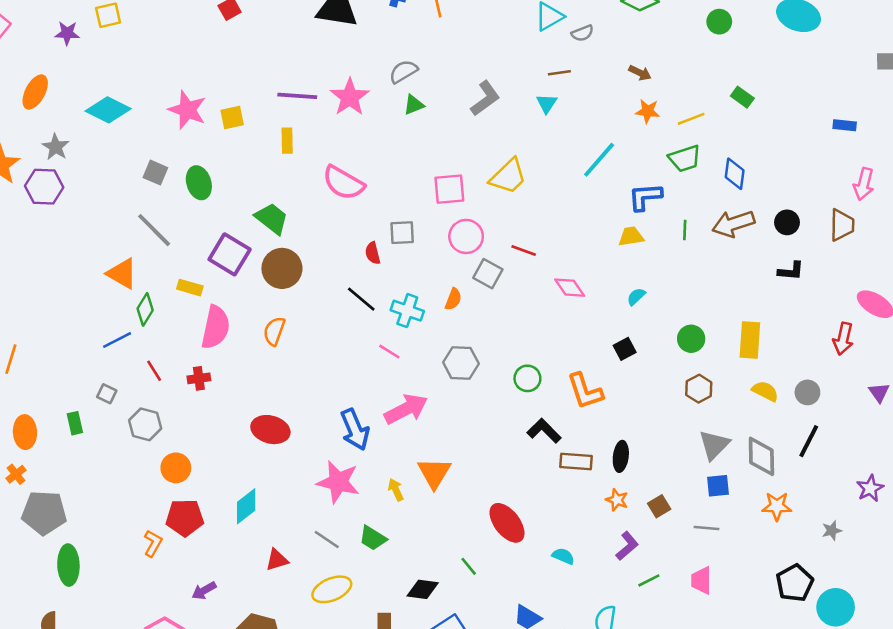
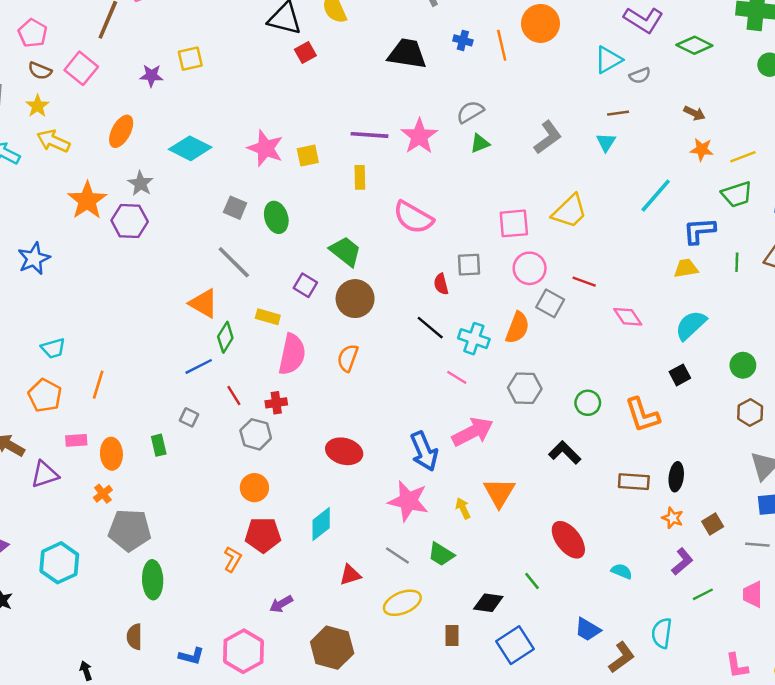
purple square: (230, 254) -> (305, 285), size x0.6
cyan semicircle: (636, 297) -> (691, 325), size x1.8
orange semicircle: (453, 299) -> (517, 328), size x1.5
gray hexagon: (145, 424) -> (256, 434), moved
black L-shape: (544, 431) -> (565, 453), moved

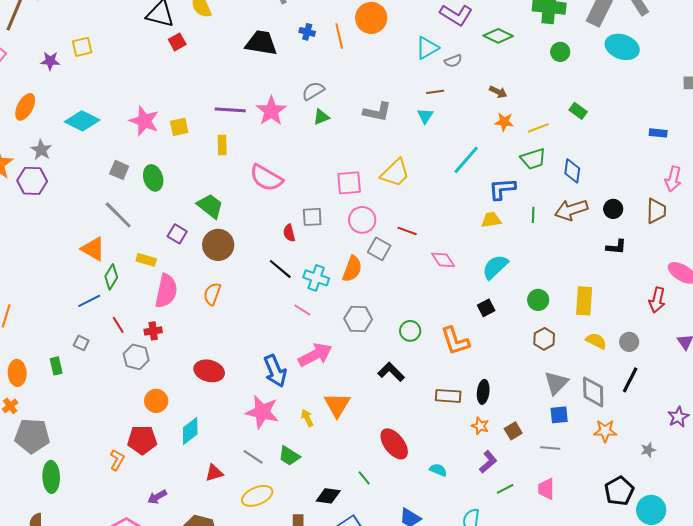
gray L-shape: (548, 137) -> (377, 112), turned 48
orange circle: (254, 488) -> (156, 401), moved

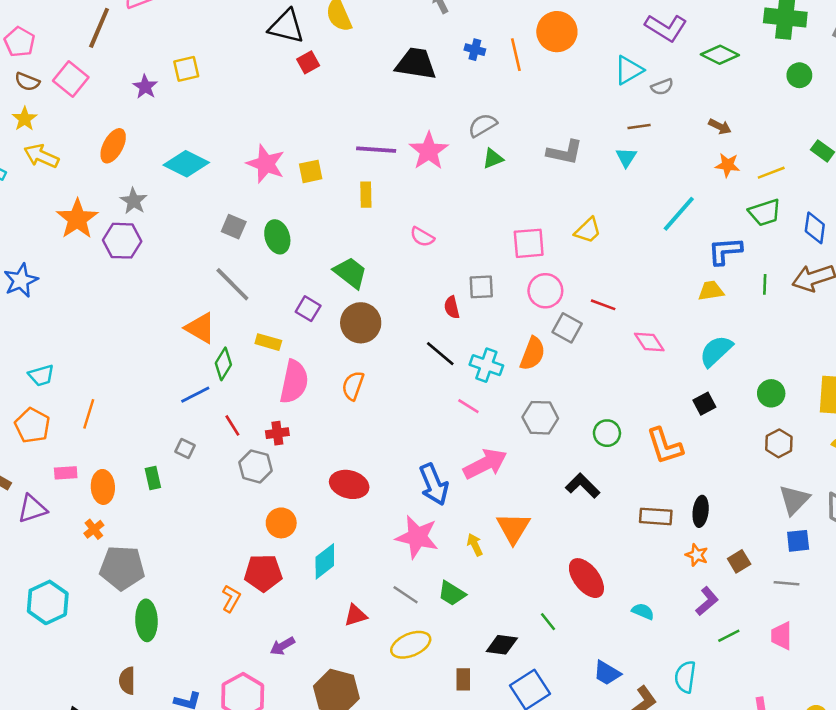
purple star: (50, 61) -> (145, 87), turned 30
yellow trapezoid: (395, 173) -> (588, 230), size x0.7
pink semicircle: (266, 178) -> (422, 237), size x0.6

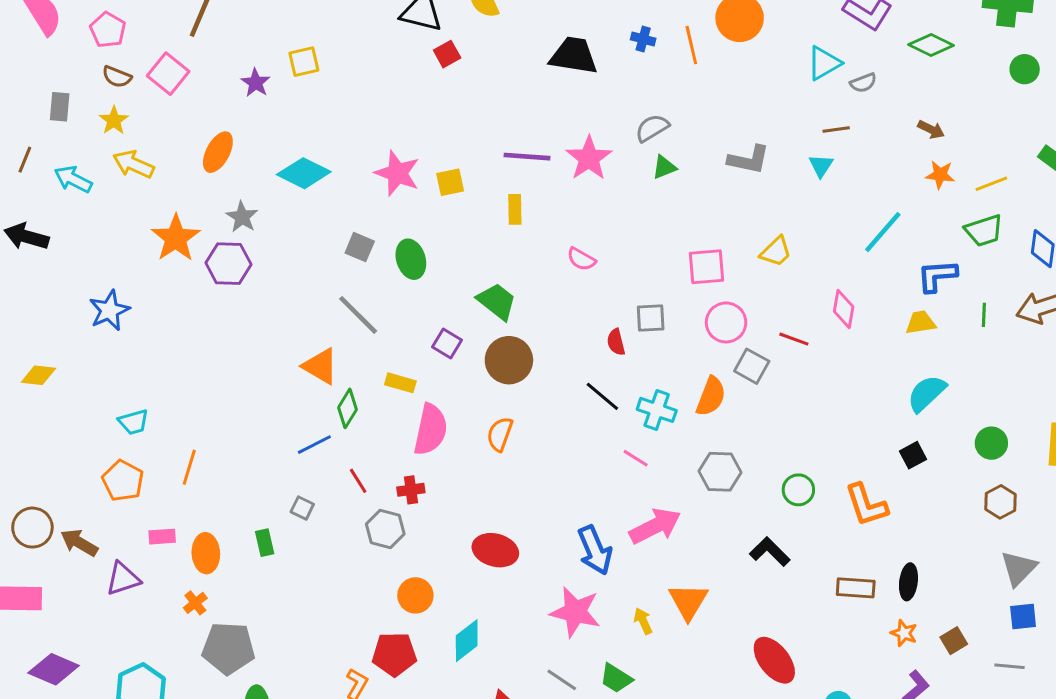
pink diamond: (649, 342) -> (844, 309), moved, turned 44

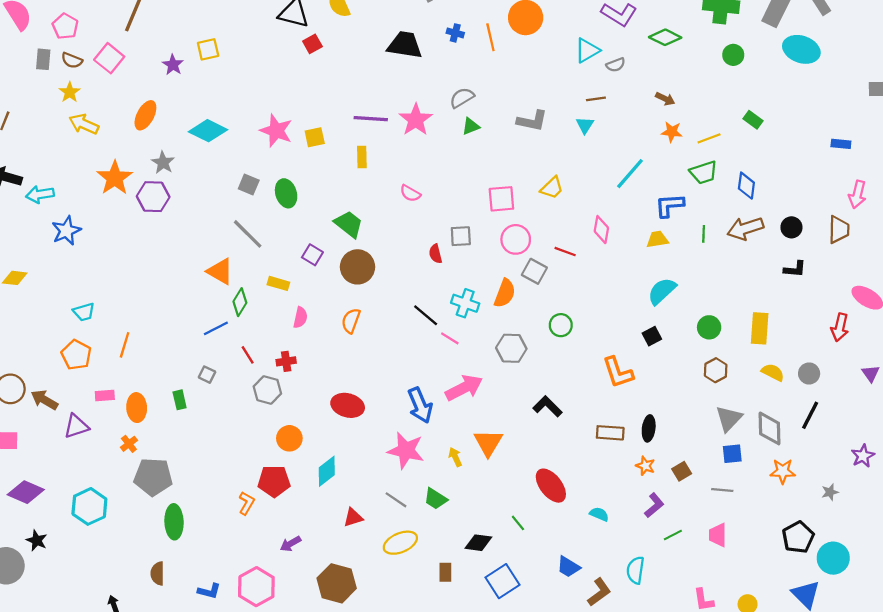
gray rectangle: (60, 107) -> (43, 59), moved
cyan arrow: (73, 179) -> (40, 194), moved, turned -36
black line: (602, 396) -> (426, 315), moved
pink semicircle: (431, 430) -> (300, 317), size x0.6
green circle: (798, 490) -> (561, 325), moved

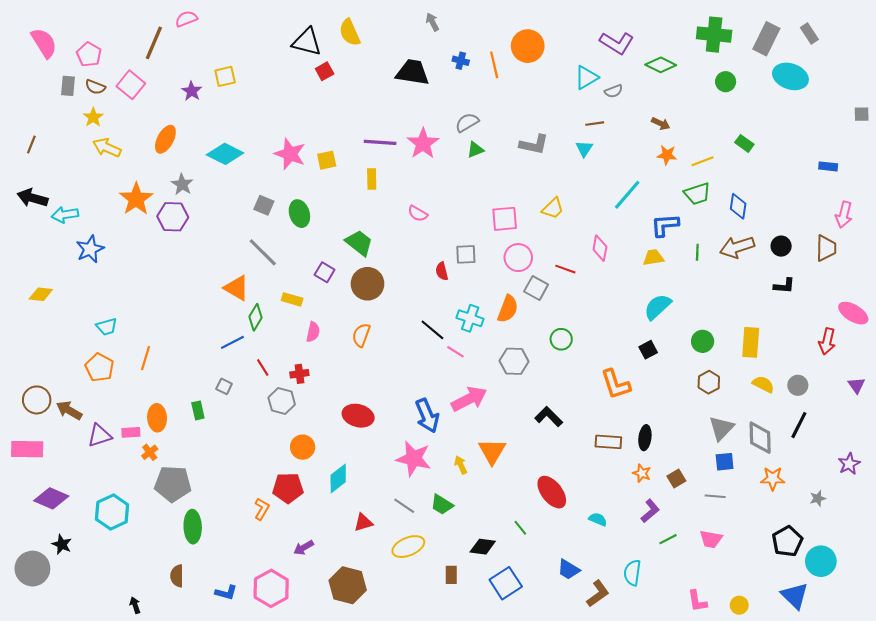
pink rectangle: (105, 395) -> (131, 432), moved
pink trapezoid: (718, 535) -> (711, 539), turned -80

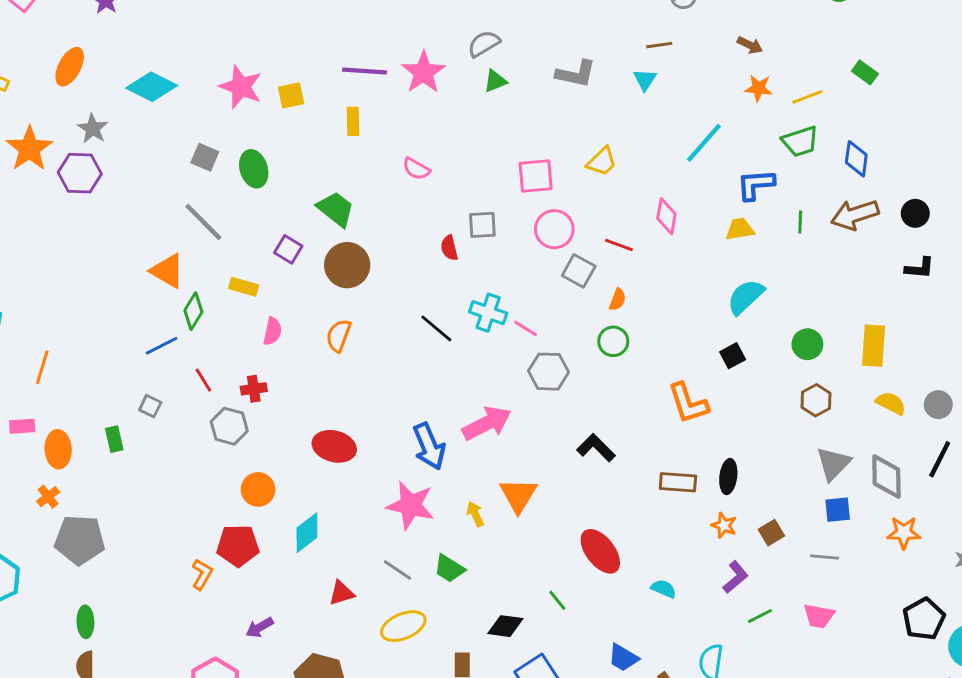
orange semicircle: (508, 309) -> (618, 300), moved, size x0.6
pink line: (455, 352) -> (526, 328), moved
pink rectangle: (131, 432) -> (22, 426), moved
green ellipse: (193, 527) -> (85, 622), moved, size x0.7

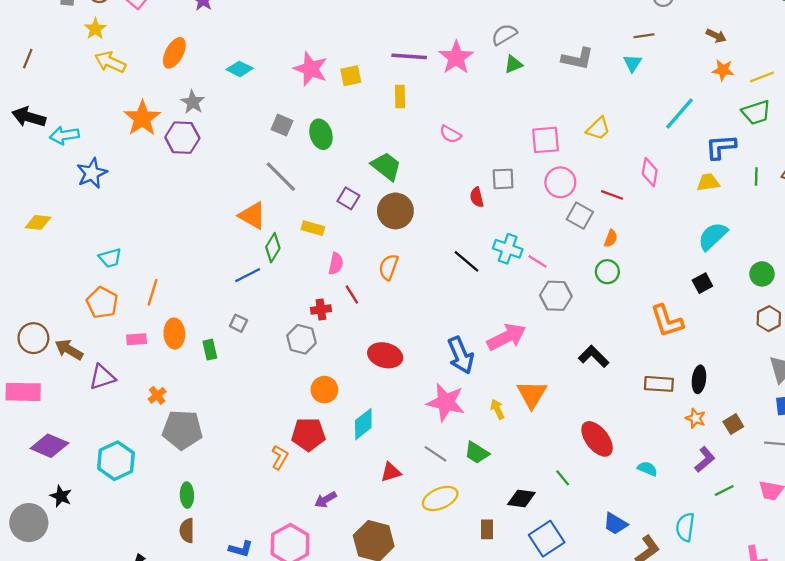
cyan diamond: (152, 87) -> (240, 69), size x0.7
red line: (203, 380) -> (352, 295), moved
orange ellipse: (58, 449) -> (174, 334), moved

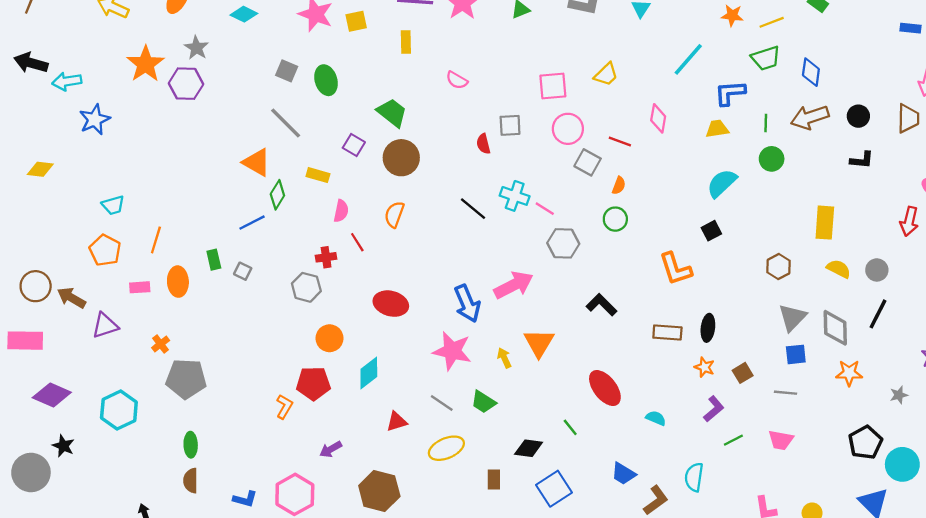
green circle: (762, 274) -> (772, 159), moved
green rectangle: (210, 350) -> (214, 260), moved

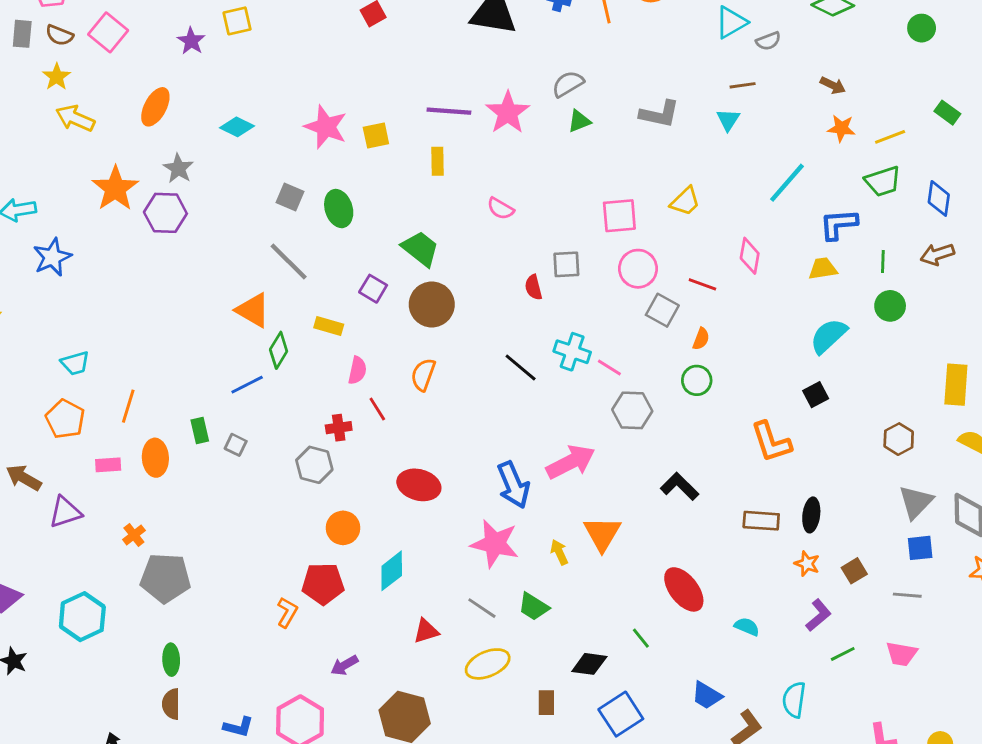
brown arrow: (810, 117) -> (937, 254), size x0.7

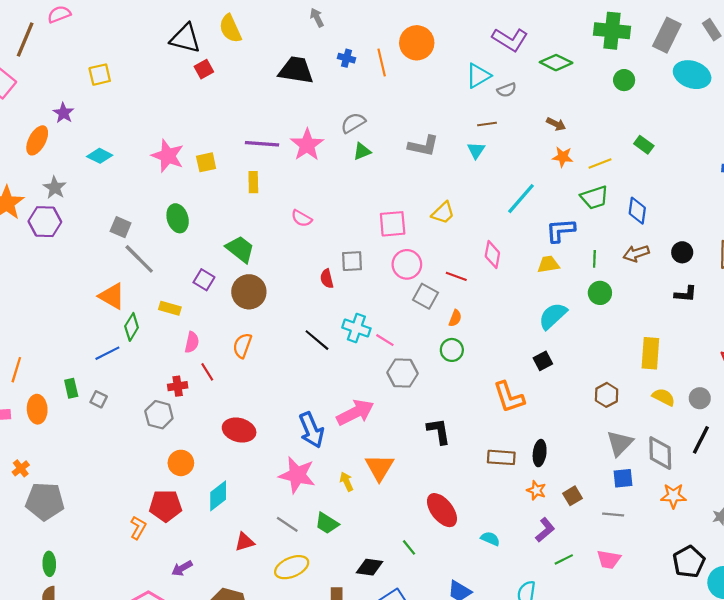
purple star: (191, 41) -> (64, 113), moved
gray square: (290, 197) -> (121, 227), moved
black L-shape: (680, 486) -> (439, 431), turned 36

